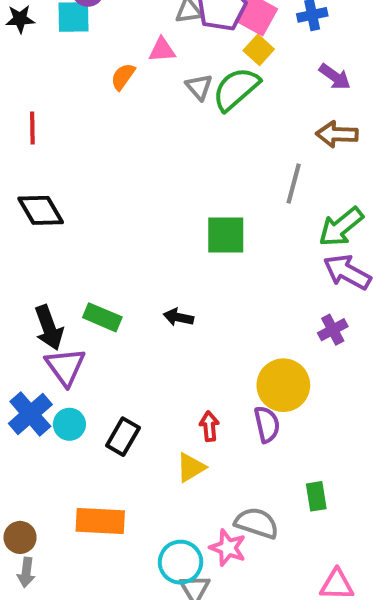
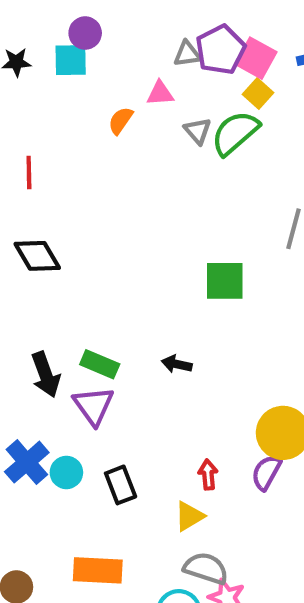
purple triangle: (65, 367) -> (93, 406), moved
purple semicircle: (267, 424) -> (266, 472), turned -138
black rectangle: (123, 437) -> (121, 485), turned -51
gray semicircle: (257, 523) -> (206, 568), moved

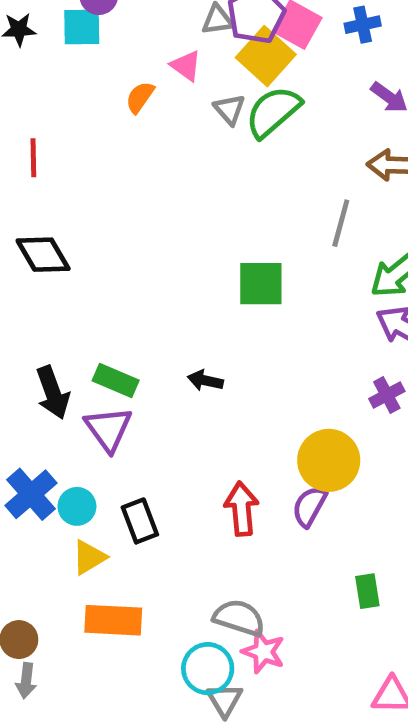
pink triangle: (160, 93) -> (186, 66), turned 40
yellow square: (258, 93) -> (266, 56), moved, size x1.6
red arrow: (208, 475) -> (242, 509), size x1.5
yellow triangle: (189, 516) -> (89, 557), moved

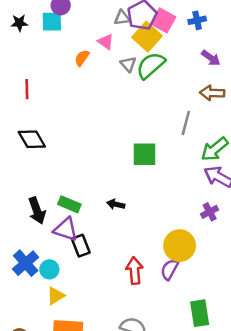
purple triangle: (108, 429) -> (66, 229), turned -36
black rectangle: (140, 521) -> (81, 246), moved
green rectangle: (367, 591) -> (200, 313), size x1.5

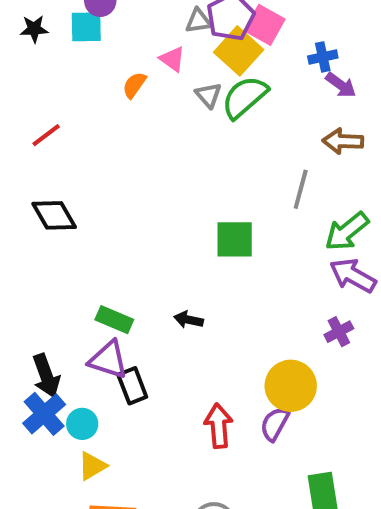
blue cross: (197, 20) -> (323, 57), moved
red line: (27, 89) -> (46, 135), turned 54
black arrow: (37, 211) -> (46, 376), moved

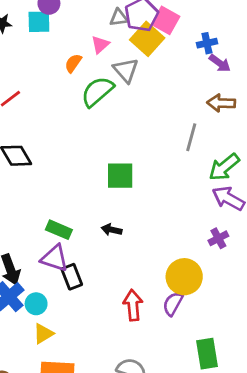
pink triangle: (172, 59) -> (100, 45), turned 42
gray triangle: (209, 95) -> (126, 70), size x1.4
green semicircle: (245, 97) -> (97, 92), moved
green square: (235, 239) -> (120, 176), moved

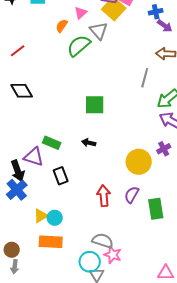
purple triangle: (55, 258) -> (34, 157), moved
yellow circle: (184, 277) -> (139, 162), moved
cyan circle: (36, 304) -> (55, 218), moved
green rectangle: (207, 354) -> (156, 209), moved

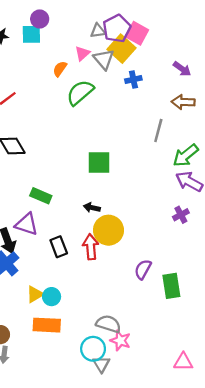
blue cross: (156, 12) -> (133, 79), moved
gray triangle: (99, 31) -> (104, 59), moved
green rectangle: (52, 143) -> (41, 196), moved
yellow circle: (139, 162) -> (108, 230), moved
red arrow: (104, 196) -> (91, 247), moved

